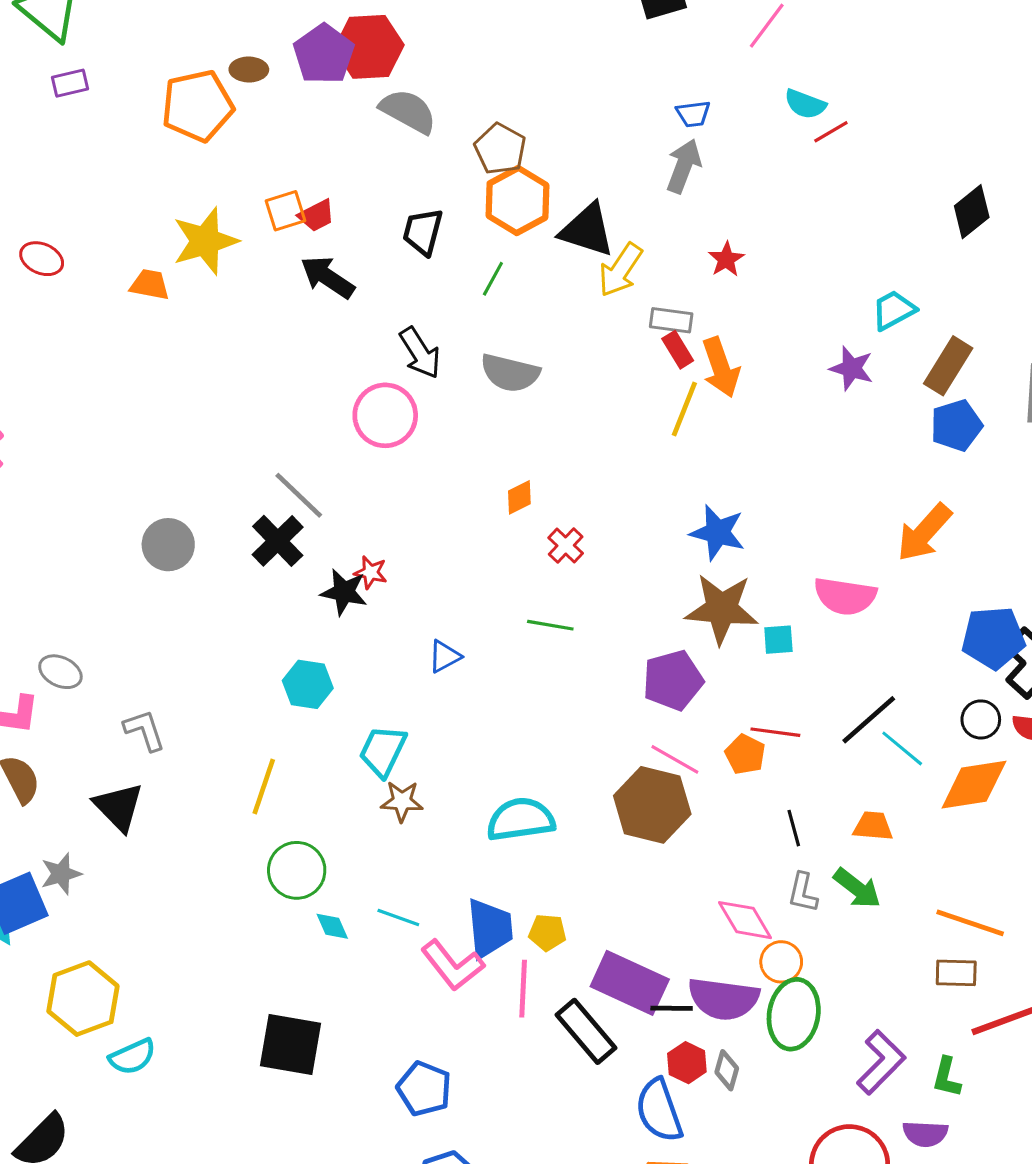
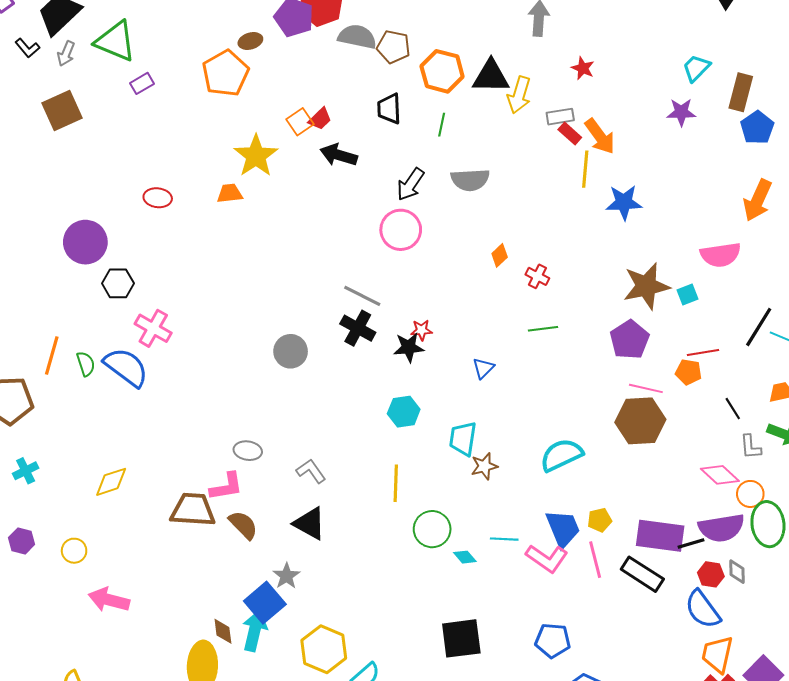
brown pentagon: (500, 149) -> (393, 47), moved
black arrow: (420, 353) -> (410, 184), turned 84
blue star: (718, 532) -> (624, 202), moved

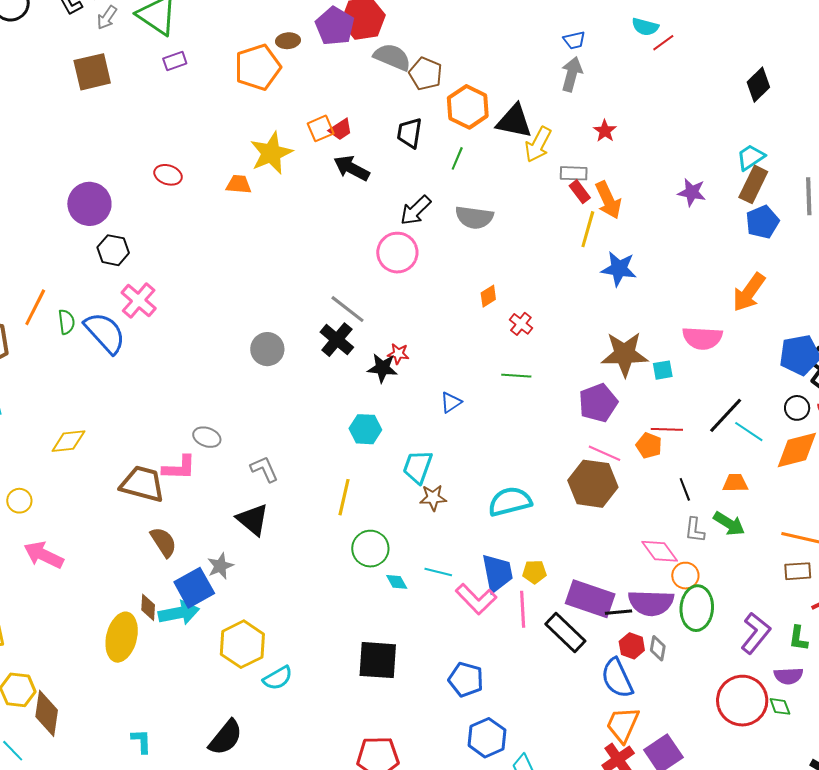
cyan trapezoid: (696, 68) -> (751, 157), moved
brown semicircle: (243, 525) -> (163, 542), moved
cyan arrow: (255, 631) -> (179, 613), turned 54

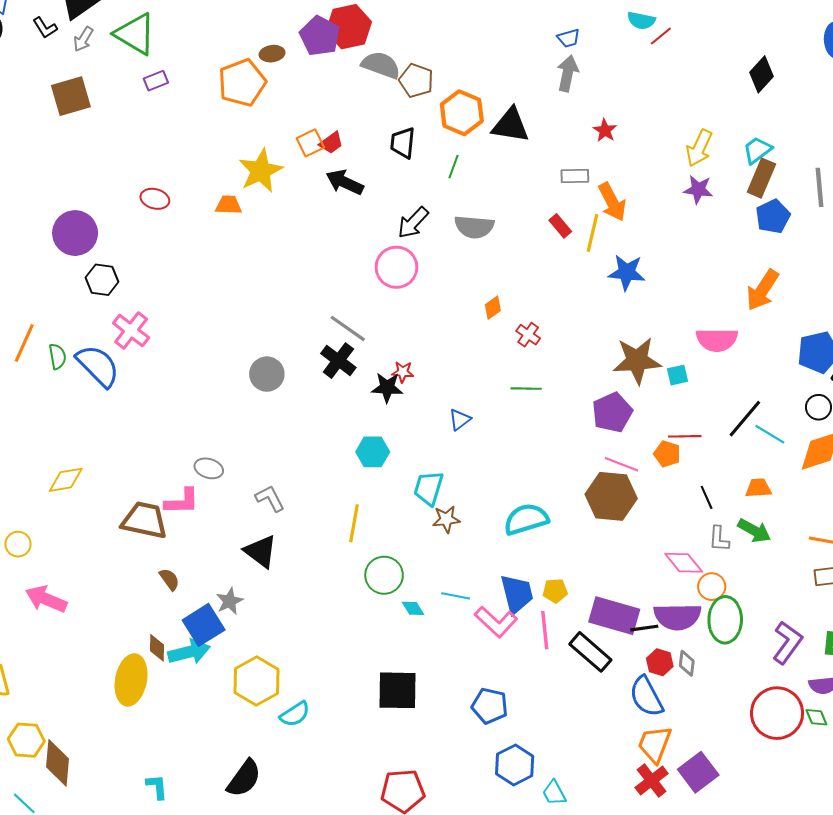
yellow arrow: (538, 145) -> (699, 148), moved
red rectangle: (580, 192) -> (560, 226), moved
brown semicircle: (163, 542) -> (169, 579), size x0.7

